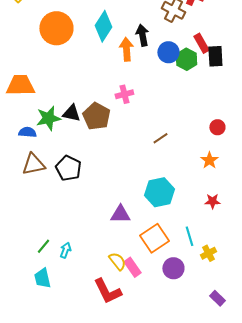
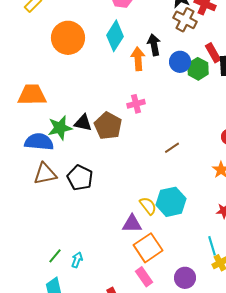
blue semicircle: (27, 132) -> (39, 142), size x1.6
cyan line: (189, 236) -> (212, 246), moved
orange square: (154, 238) -> (148, 248), moved
yellow semicircle: (117, 261) -> (148, 206), moved

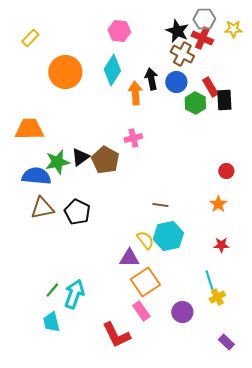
blue circle: (180, 62) -> (176, 82), moved
black triangle: (83, 123) -> (80, 157), turned -48
brown line: (172, 148) -> (160, 205), moved, turned 42
cyan arrow: (77, 260) -> (74, 294), size x1.8

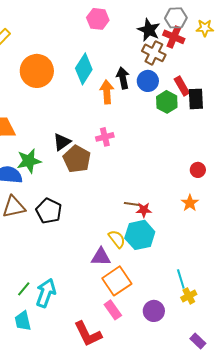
pink hexagon: (119, 31) -> (98, 19), moved
black triangle: (80, 157) -> (62, 142), moved
red star: (221, 245) -> (144, 210), moved

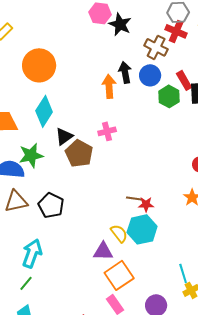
black star: (149, 30) -> (120, 24), moved
cyan diamond: (84, 69) -> (44, 111), moved
cyan arrow: (46, 293) -> (32, 253), moved

